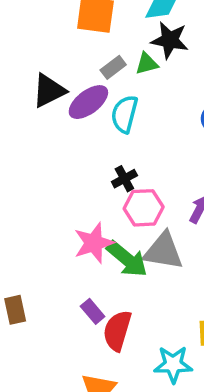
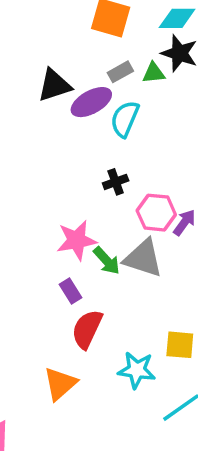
pink hexagon: (144, 208) -> (156, 213), moved
green arrow: (127, 259) -> (107, 261), size x0.7
purple rectangle: (93, 311) -> (71, 291), moved

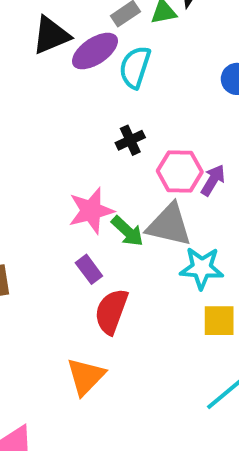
cyan star: (137, 370) -> (202, 268), moved

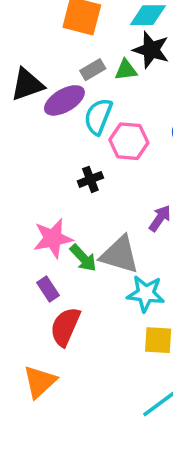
pink hexagon: (180, 171) -> (129, 141), moved

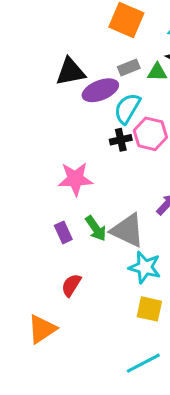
black cross: (90, 179) -> (121, 140), moved
pink star: (53, 238) -> (75, 179), moved
purple rectangle: (48, 289) -> (63, 232), moved
red semicircle: (65, 327) -> (71, 285), size x0.7

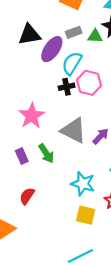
purple ellipse: (100, 90) -> (52, 49), turned -35
pink star: (75, 179) -> (32, 116), turned -30
gray triangle: (128, 230) -> (74, 130), moved

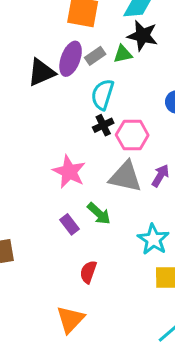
purple ellipse: (52, 49) -> (71, 59), moved
pink hexagon: (89, 83) -> (132, 135), moved
cyan star: (83, 184) -> (153, 239), turned 30

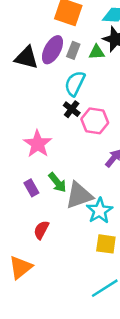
gray rectangle: (95, 56) -> (73, 50), turned -42
black triangle: (41, 72) -> (26, 58), turned 30
black cross: (103, 125) -> (72, 109), turned -35
gray triangle: (125, 177) -> (79, 195), moved, turned -40

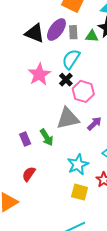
gray rectangle: (73, 50) -> (73, 32), turned -32
pink star: (38, 144) -> (39, 74), moved
gray triangle: (79, 195) -> (68, 118), moved

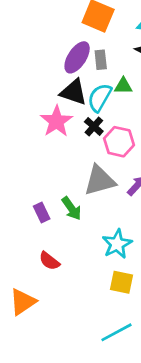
black triangle: (35, 33) -> (73, 92), moved
green triangle: (92, 36) -> (123, 86), moved
red semicircle: (29, 174) -> (49, 261), turned -84

